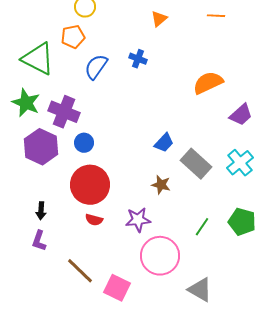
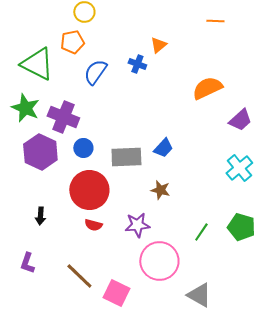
orange triangle: (159, 19) -> (158, 45), moved
gray rectangle: (196, 164) -> (126, 157), moved, turned -44
purple L-shape: (39, 241) -> (27, 263), moved

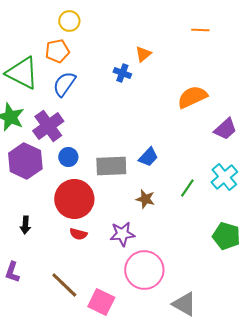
blue semicircle: (95, 72) -> (64, 84), moved
purple cross: (63, 117) -> (48, 126), turned 32
green line: (201, 232) -> (187, 188), moved

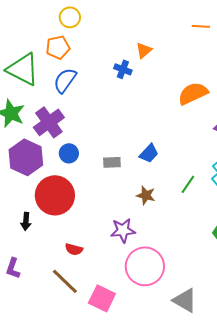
gray rectangle: (111, 166) -> (112, 162), size x0.6
red circle: (74, 199) -> (55, 195), moved
red semicircle: (78, 234) -> (74, 249), moved

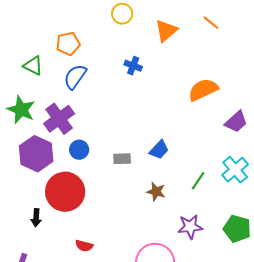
yellow circle: (70, 17) -> (122, 14), moved
orange line: (201, 26) -> (211, 23), turned 36
orange triangle: (144, 50) -> (166, 31), moved, size x1.4
green triangle: (23, 69) -> (33, 66), size x0.6
purple star: (123, 230) -> (190, 227), moved

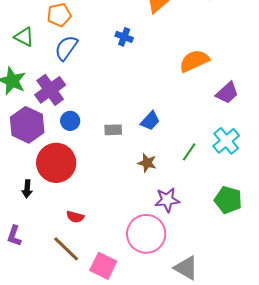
purple star: (190, 227) -> (167, 200), moved

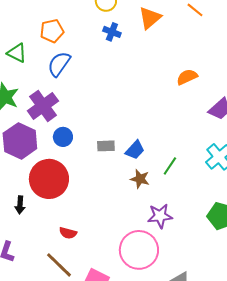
blue cross: (124, 37) -> (112, 32), moved
orange semicircle: (194, 61) -> (187, 77), size x0.7
blue trapezoid: (150, 121) -> (135, 150), moved
green line: (189, 152) -> (170, 166), moved

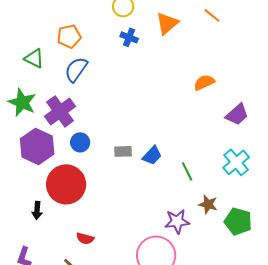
green line: (170, 166) -> (187, 171), turned -60
brown star: (140, 179) -> (208, 204), moved

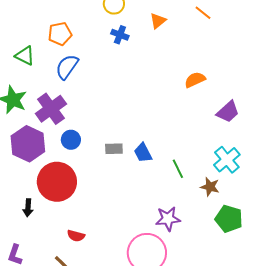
orange triangle: (167, 23) -> (158, 21), size x0.7
blue trapezoid: (152, 155) -> (143, 153), turned 110
brown star: (208, 204) -> (210, 187), moved

